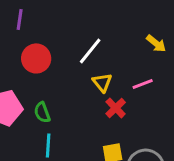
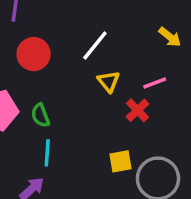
red cross: (116, 108) -> (138, 110), moved

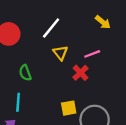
green semicircle: (40, 115) -> (25, 73), moved

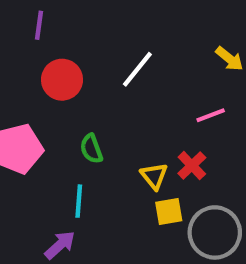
yellow triangle: (60, 53) -> (154, 176), moved
red cross: (80, 73) -> (192, 165), moved

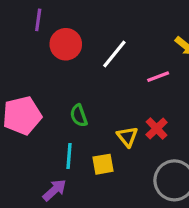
red circle: (62, 80) -> (66, 44), moved
pink line: (211, 115) -> (158, 77), moved
yellow square: (169, 212) -> (103, 164), moved

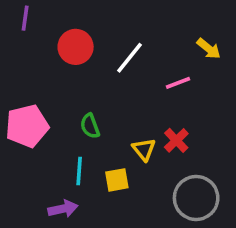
purple line: (38, 20) -> (25, 18), moved
purple arrow: (54, 190) -> (63, 209), turned 30

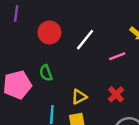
green semicircle: (90, 126) -> (46, 73), moved
yellow triangle: (144, 149) -> (79, 97), moved, turned 42

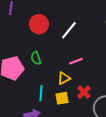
pink line: (117, 56) -> (76, 61), moved
red cross: (116, 94) -> (84, 92), moved

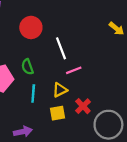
white line: (69, 30) -> (61, 48), moved, turned -60
cyan line: (41, 93) -> (33, 93), moved

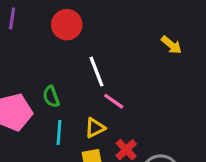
red circle: (31, 27) -> (67, 25), moved
pink line: (74, 70) -> (114, 101), turned 56

